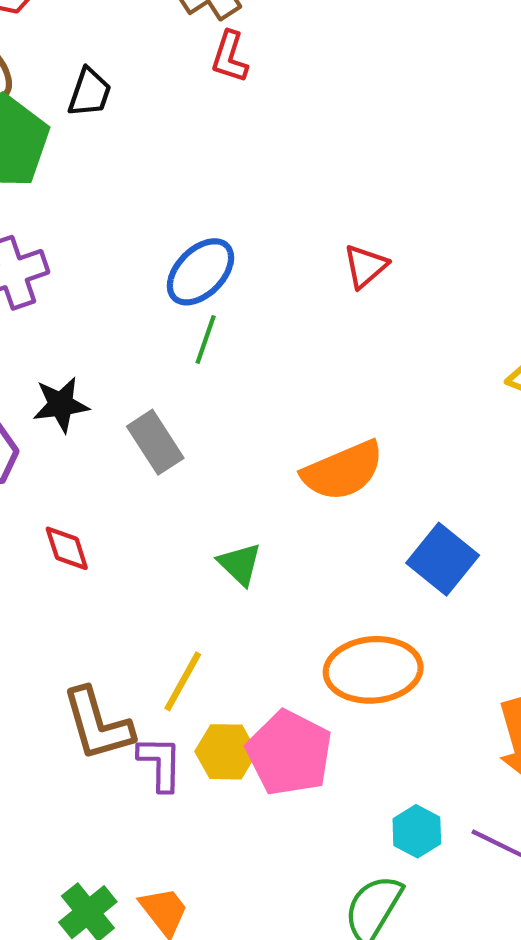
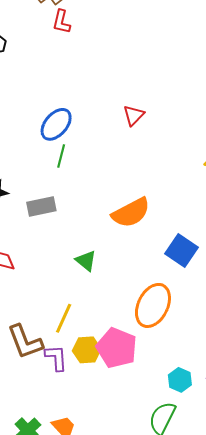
gray rectangle: (155, 442) -> (41, 206), turned -64
orange ellipse: (373, 670) -> (153, 305), turned -54

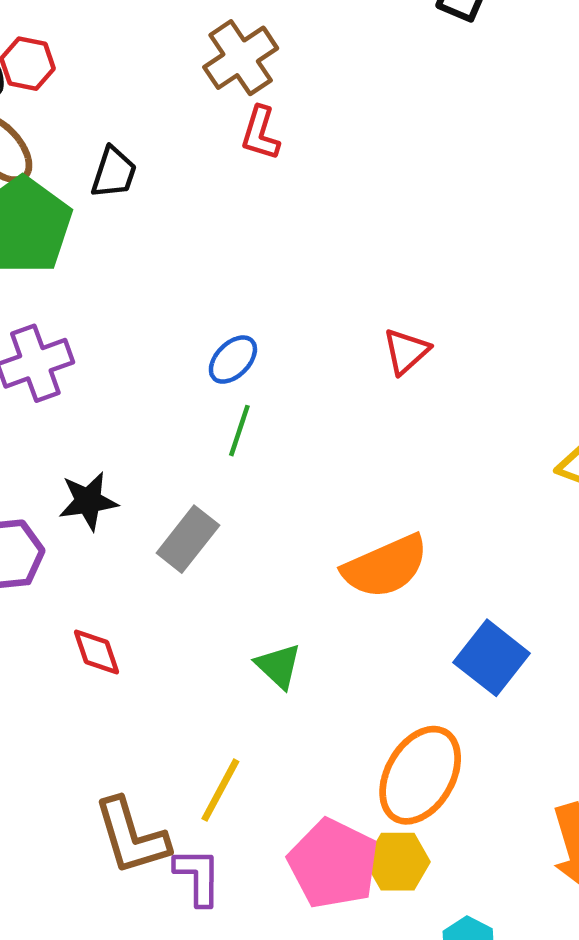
blue ellipse: (56, 124) -> (233, 360), size x0.7
gray rectangle: (41, 206) -> (188, 539), turned -44
yellow hexagon: (87, 350) -> (398, 862), moved

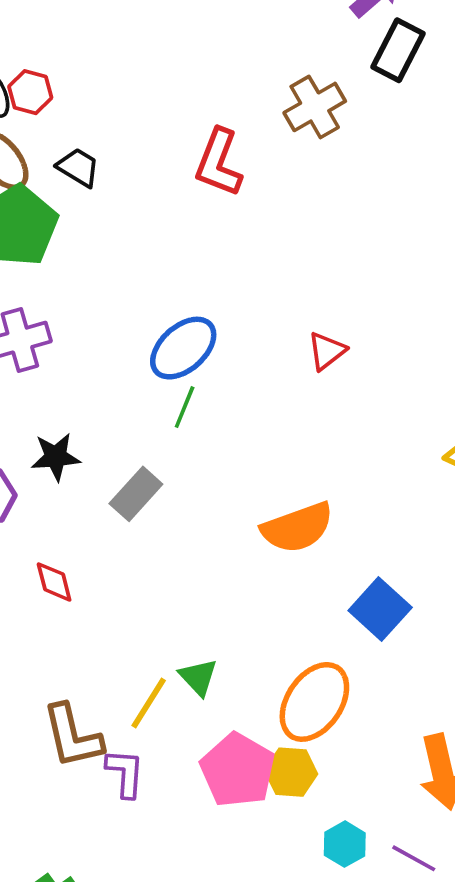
brown cross: (241, 58) -> (315, 107), moved
red L-shape: (260, 133) -> (219, 163), size x1.5
black trapezoid: (114, 173) -> (78, 167), moved, turned -81
blue ellipse: (233, 360) -> (183, 348), size x1.6
green triangle: (278, 666) -> (198, 677), moved

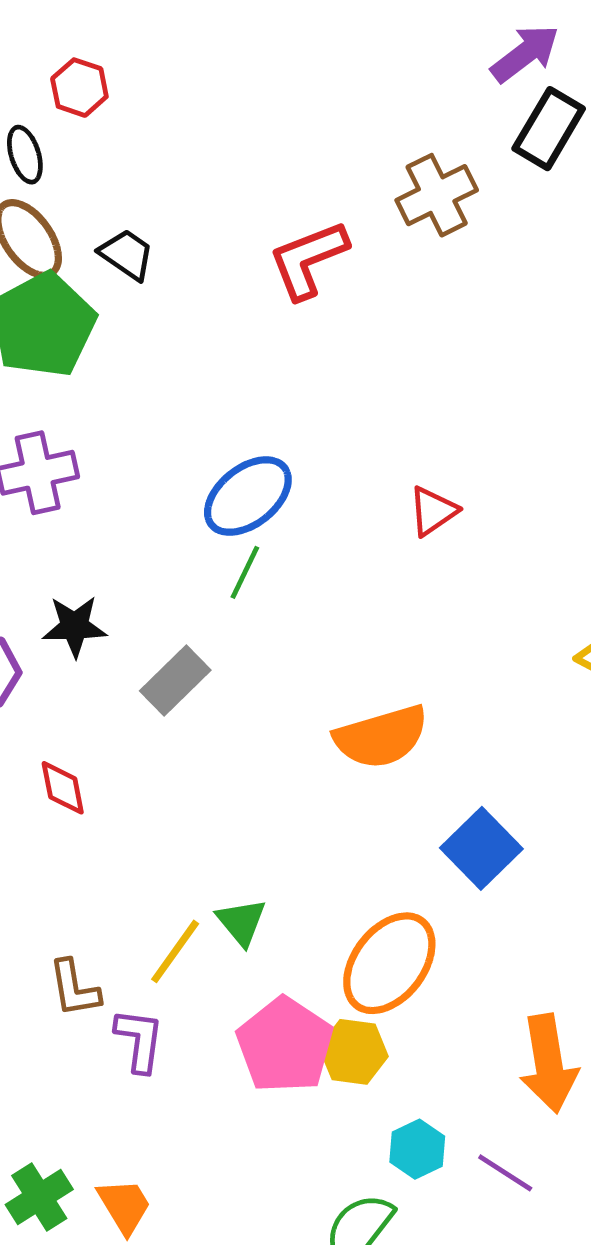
red hexagon: (30, 92) -> (79, 88), moved
red L-shape: (219, 163) -> (308, 260), turned 44
brown L-shape: (72, 736) -> (74, 988), size x0.7

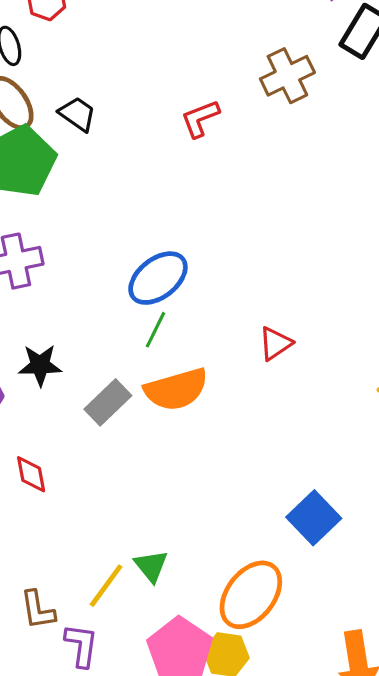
red L-shape: (308, 260) -> (200, 119), size x0.7
red triangle: (433, 511) -> (275, 343), moved
orange semicircle: (381, 737) -> (176, 389), moved

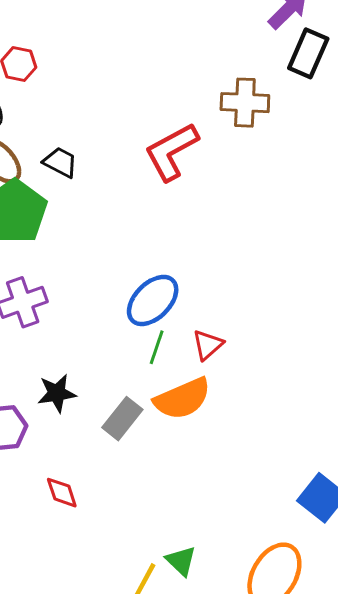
brown cross: (287, 76) -> (245, 103), turned 36
red L-shape: (200, 119) -> (171, 152), size x1.6
red triangle: (275, 343) -> (208, 345), moved

